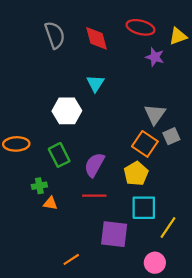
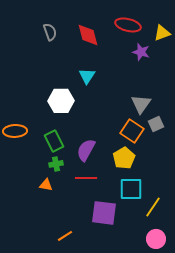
gray semicircle: (55, 35) -> (50, 32), size x0.7
green cross: (39, 186) -> (56, 164), moved
pink circle: (155, 263) -> (156, 239), moved

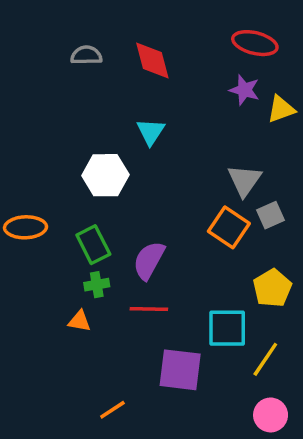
red ellipse: (128, 25) -> (255, 43), moved
gray semicircle: (50, 32) -> (86, 55), turned -72
yellow triangle: (162, 33) -> (281, 109), moved
yellow pentagon: (124, 158) -> (272, 288), moved

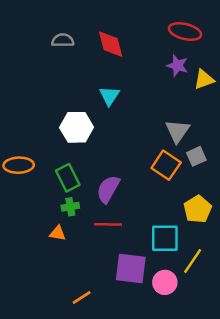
pink circle: (271, 415) -> (165, 282), moved

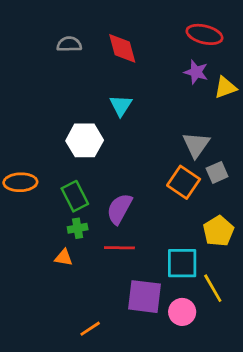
yellow line: (193, 261) -> (213, 288), turned -64

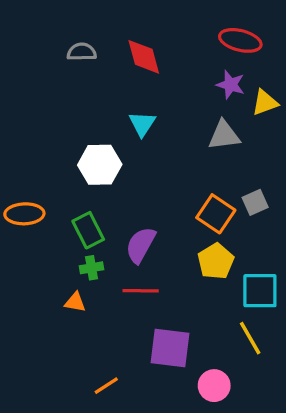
gray triangle: (196, 145) -> (224, 135), moved, turned 48
yellow pentagon: (218, 231) -> (216, 261), moved
cyan square: (182, 263) -> (260, 291), moved
pink circle: (182, 312) -> (214, 386), moved

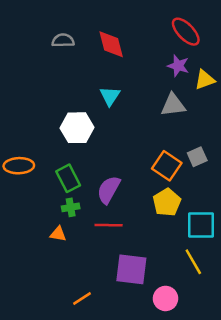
red ellipse: (240, 40) -> (186, 32), turned 32

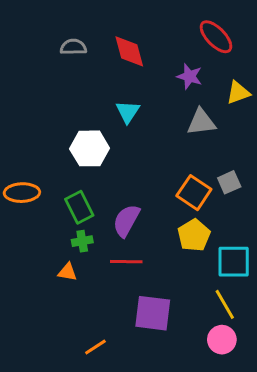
purple star: (178, 66) -> (190, 76), moved
pink circle: (166, 298) -> (222, 340), moved

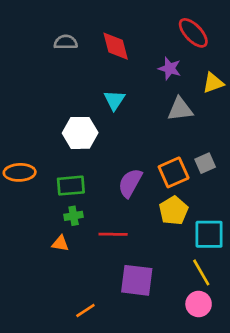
orange square: (194, 193) -> (174, 172), turned 32
green rectangle: (79, 207) -> (71, 186), turned -68
purple semicircle: (126, 221) -> (130, 183), moved

